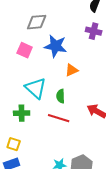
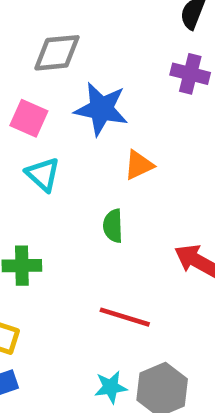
cyan triangle: (36, 88) -> (43, 174), moved, size x0.7
red line: (59, 118) -> (125, 317), moved

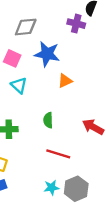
purple cross: (190, 74) -> (76, 24), moved
green semicircle: (113, 226) -> (48, 120), moved

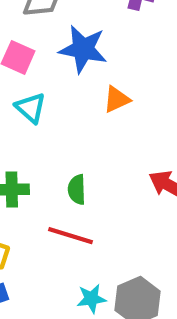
green semicircle: (48, 120) -> (77, 190), moved
red line: (58, 154) -> (70, 236), moved

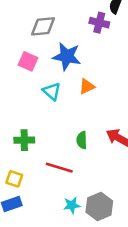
cyan triangle: (31, 108) -> (52, 91), moved
green semicircle: (77, 190) -> (82, 140), moved

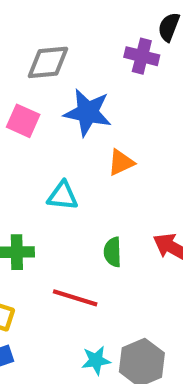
cyan triangle: (52, 91) -> (63, 196), moved, turned -36

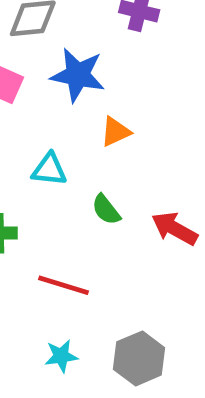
green semicircle: (113, 252) -> (106, 210), moved, turned -36
cyan star: (96, 360) -> (61, 356), moved

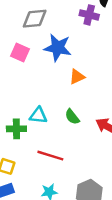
cyan triangle: (49, 169) -> (38, 116), moved

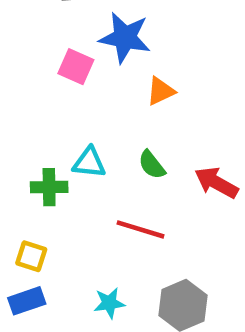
pink square: (20, 53) -> (76, 67), moved
red line: (50, 156) -> (141, 229), moved

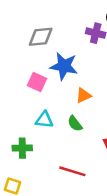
cyan triangle: (89, 163) -> (44, 120), moved
green semicircle: (152, 165) -> (75, 124), moved

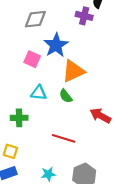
blue star: (64, 66) -> (56, 45), turned 30
orange triangle: (83, 95) -> (73, 71), size x1.6

